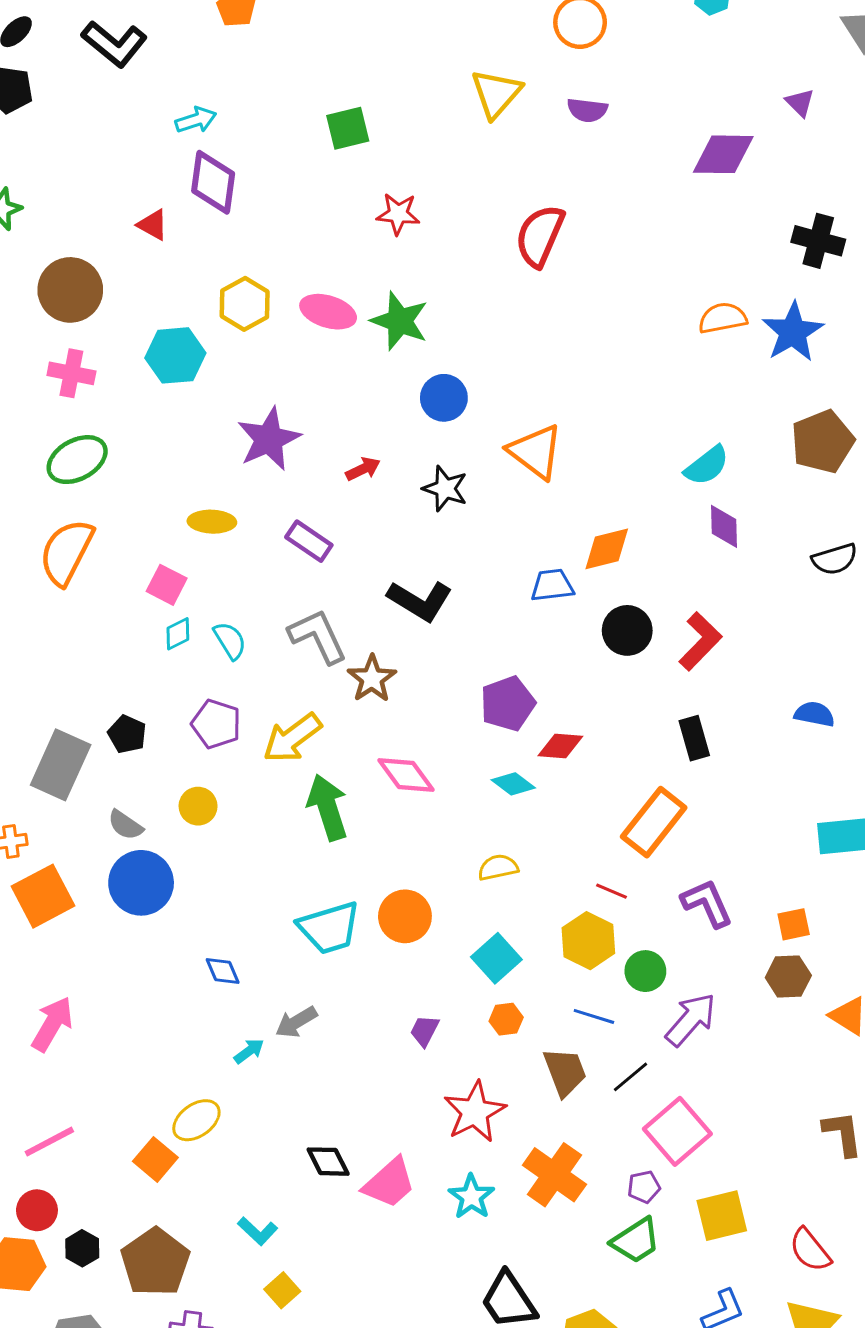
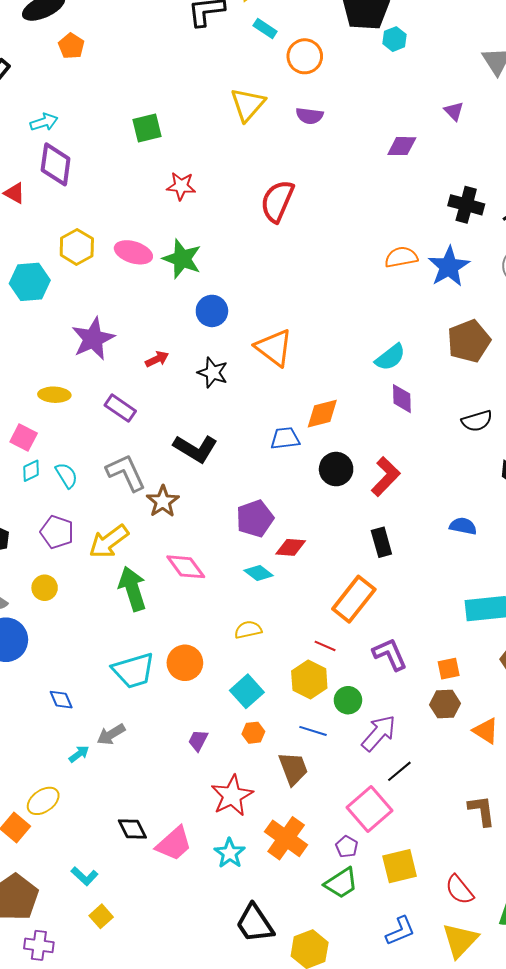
purple diamond: (723, 154) -> (402, 146), size x0.7
black line: (630, 1077) -> (399, 771), moved
purple pentagon: (644, 1187) -> (347, 847), turned -30

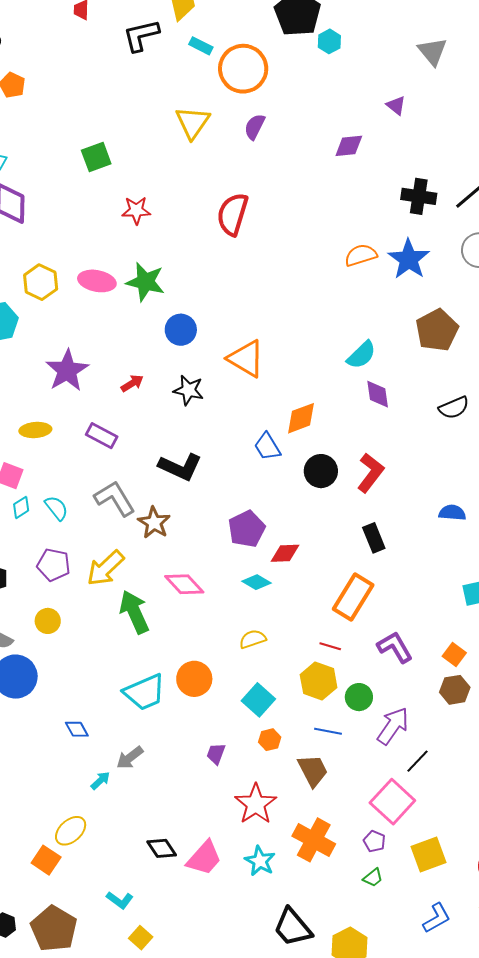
orange circle: (305, 56) -> (243, 69), size x1.4
purple semicircle: (310, 116) -> (255, 127), turned 116
blue trapezoid: (285, 438) -> (267, 447), turned -108
orange square: (449, 669) -> (454, 655), turned -35
green trapezoid: (341, 883) -> (373, 878), size x0.6

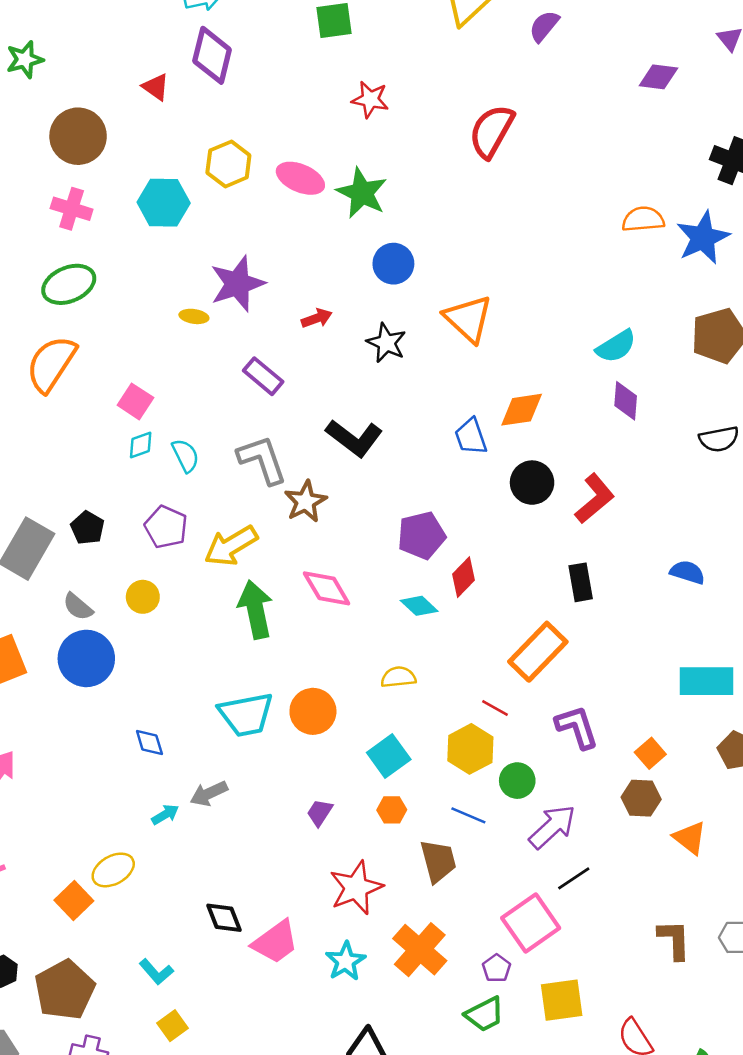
yellow ellipse: (35, 430) -> (194, 316), moved, size x0.7
red diamond: (285, 553) -> (463, 577), turned -56
green trapezoid: (373, 878) -> (485, 1014), size x1.5

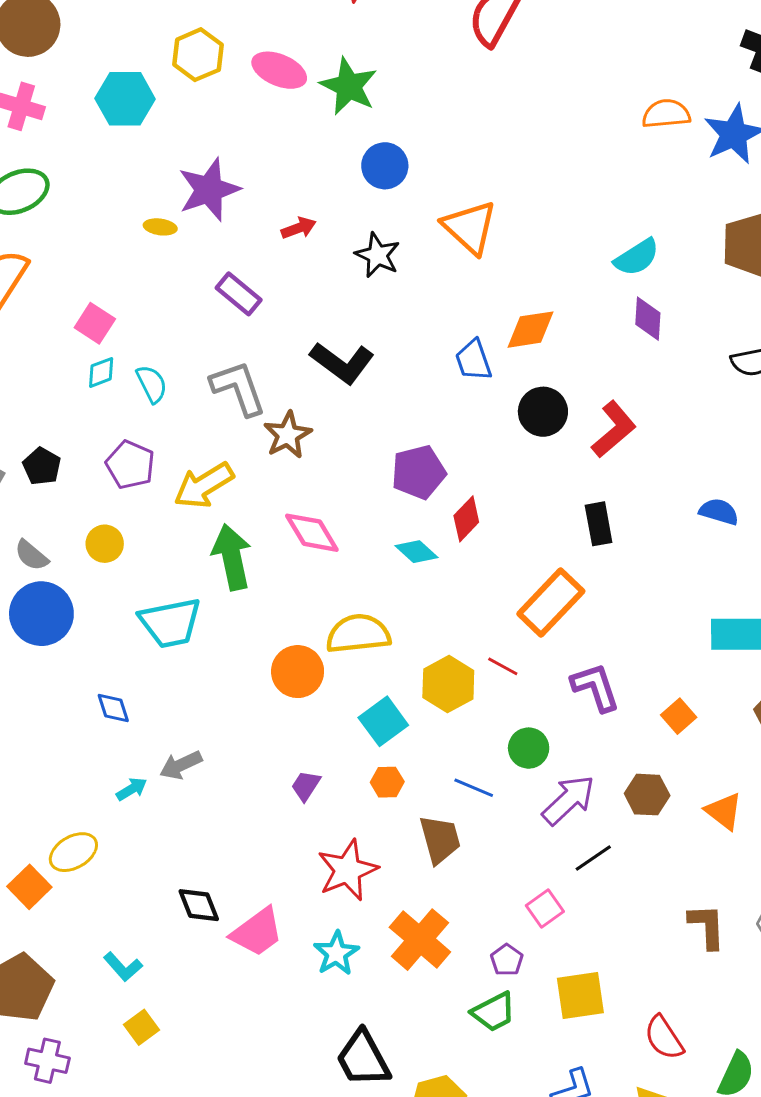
yellow semicircle: (398, 677) -> (358, 634), moved, size x1.6
cyan trapezoid: (246, 715) -> (170, 623), moved
yellow hexagon: (470, 749) -> (448, 684), moved
brown hexagon: (641, 798) -> (647, 795), moved
pink square: (531, 923) -> (545, 909), size x0.6

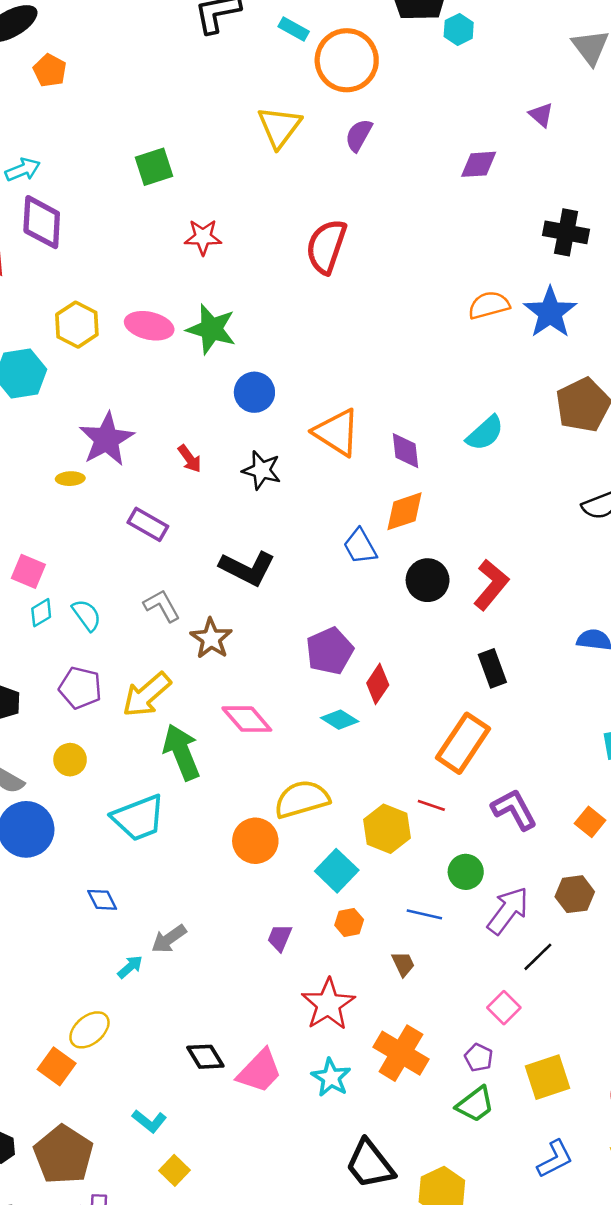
red arrow: (299, 228) -> (190, 459), turned 84
purple diamond: (648, 319) -> (405, 451), moved
gray L-shape: (238, 388) -> (162, 606), size x0.7
brown trapezoid: (440, 839) -> (403, 964), size x0.6

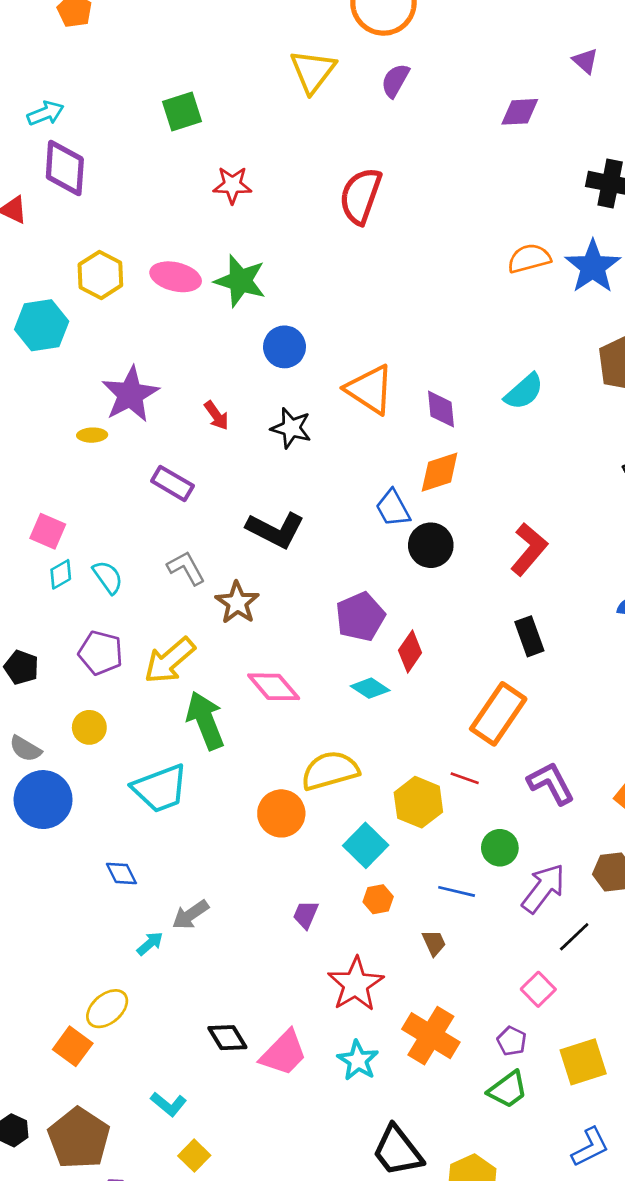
black circle: (428, 580) -> (431, 545), moved

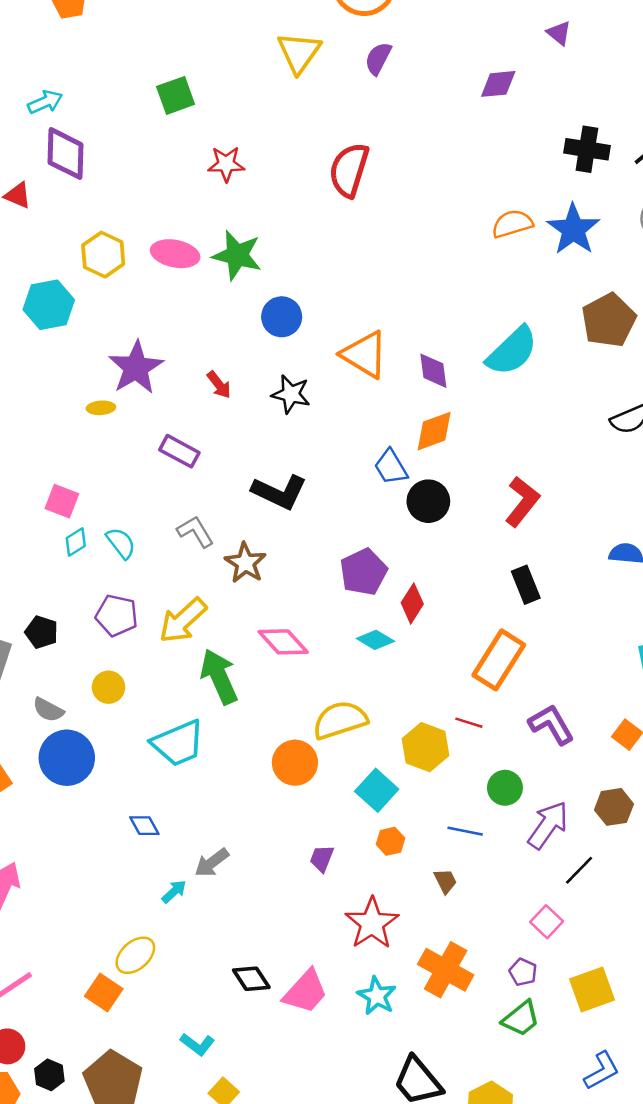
cyan semicircle: (524, 392) -> (512, 351), size x1.4

